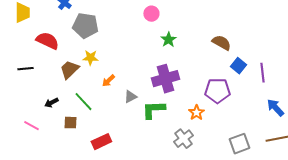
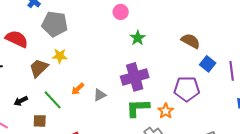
orange arrow: (108, 81) -> (78, 89), moved
green L-shape: (153, 110) -> (138, 108), moved

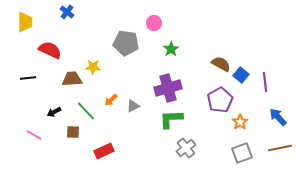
gray pentagon: (55, 24) -> (126, 43), moved
brown semicircle: (191, 41) -> (221, 64), moved
brown trapezoid: (39, 68) -> (72, 79), turned 40
purple pentagon: (187, 89) -> (220, 100), turned -30
orange star: (166, 111) -> (240, 122), moved

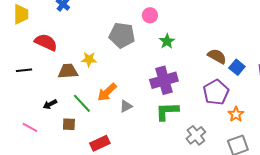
orange arrow: (111, 100) -> (107, 92), size x1.5
gray triangle: (133, 106) -> (126, 106), moved
gray cross: (186, 148) -> (196, 135), moved

